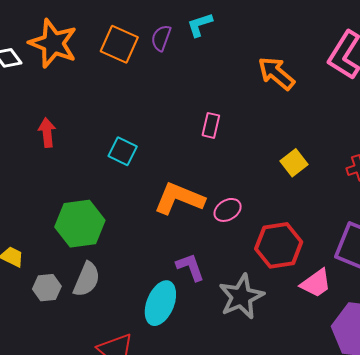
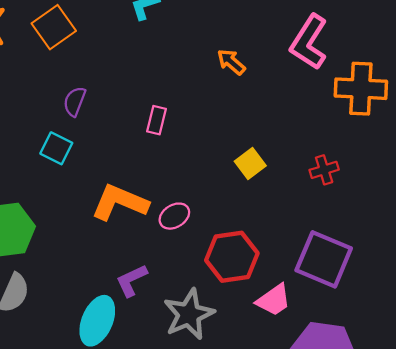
purple semicircle: (161, 38) -> (75, 101), moved
orange square: (119, 44) -> (54, 27), turned 30
orange arrow: (276, 73) -> (231, 62), size x0.7
purple L-shape: (190, 267) -> (132, 280), turned -96

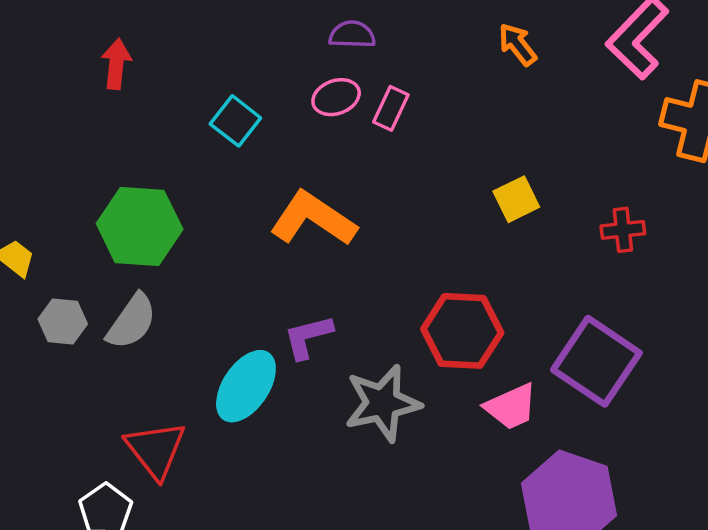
purple semicircle: (75, 101) -> (352, 35), moved, turned 60
pink ellipse: (174, 216) -> (336, 97), moved

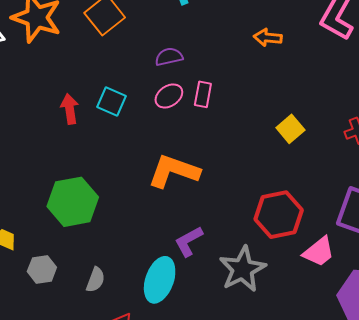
orange arrow: (517, 44) -> (268, 38), turned -32
red arrow: (116, 64) -> (70, 109), moved
cyan square: (235, 121) -> (111, 102), moved
gray semicircle: (132, 321) -> (95, 280), moved, size x0.7

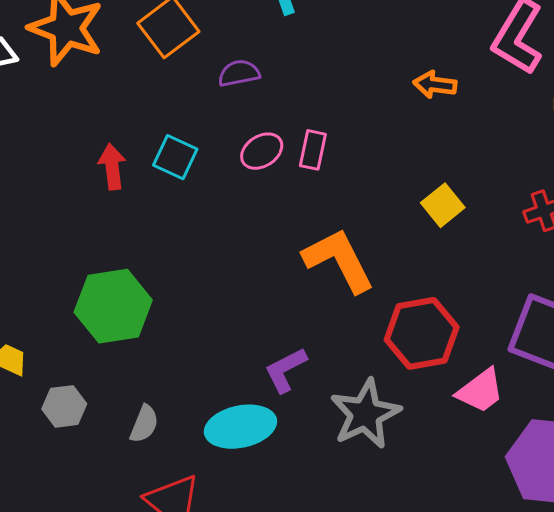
orange arrow: (268, 38) -> (435, 85), moved
purple semicircle: (169, 57) -> (239, 73), moved
orange L-shape: (174, 171) -> (339, 260), moved, turned 42
cyan ellipse: (160, 280) -> (240, 427), turned 57

